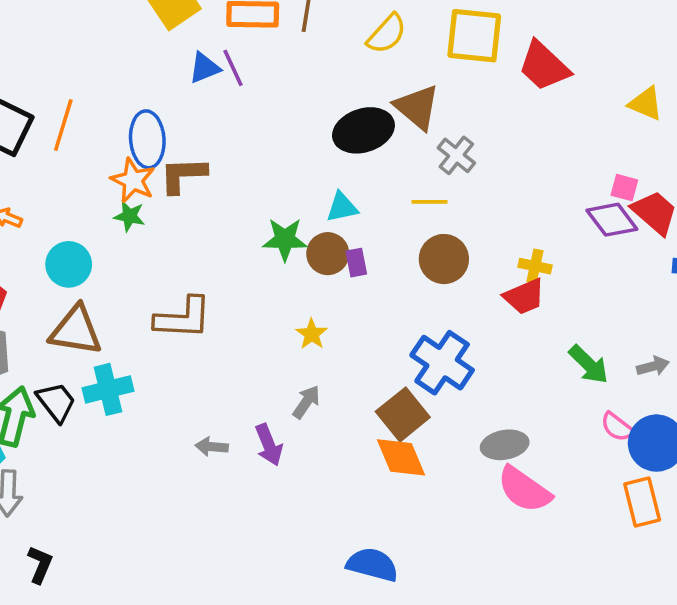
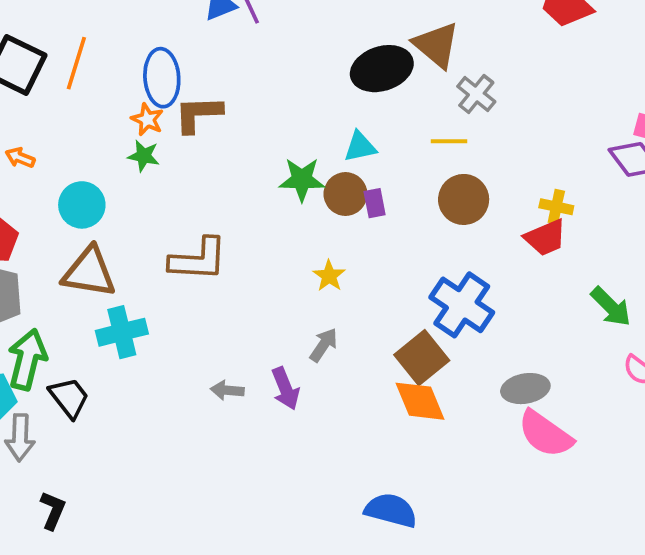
orange star: (133, 180) -> (147, 119), size x0.7
black trapezoid: (56, 402) -> (69, 398), moved

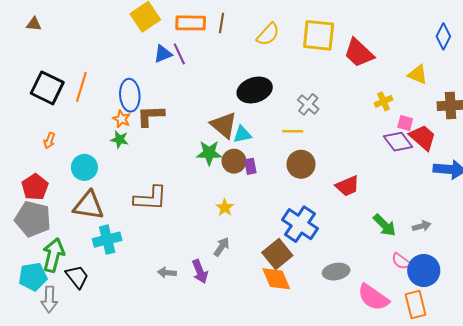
brown triangle: (436, 45) -> (224, 125), moved
orange arrow: (20, 158) -> (49, 141), turned -91
yellow cross: (556, 207) -> (384, 101), moved, turned -36
pink semicircle: (545, 434) -> (373, 297), moved

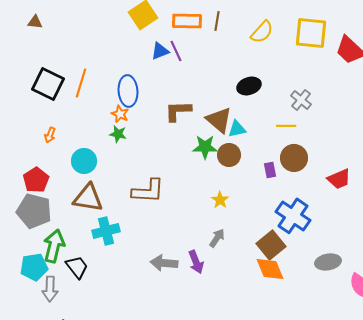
black ellipse: (255, 90) -> (249, 86), size x0.7
brown L-shape: (150, 116) -> (178, 111), moved
purple rectangle: (250, 166) -> (270, 170), moved
gray arrow: (167, 273) -> (164, 263), size x1.5

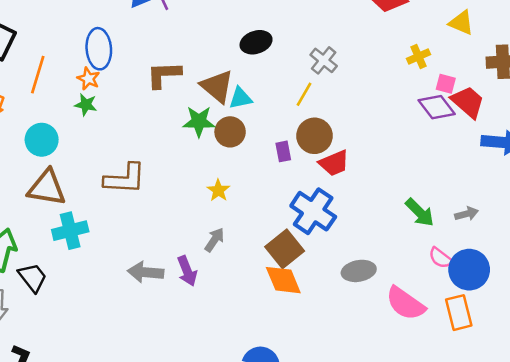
orange line: (81, 83) -> (38, 75), moved
yellow line: (286, 126) -> (304, 94), turned -60
red trapezoid: (339, 179) -> (334, 163), moved

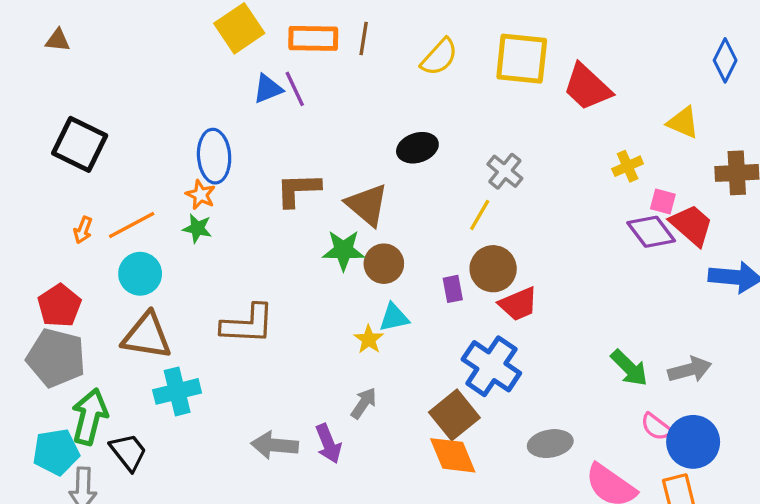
orange line: (38, 75) -> (132, 225), moved, turned 45
cyan triangle: (240, 98) -> (394, 317), moved
gray arrow: (467, 214) -> (690, 370), size x1.4

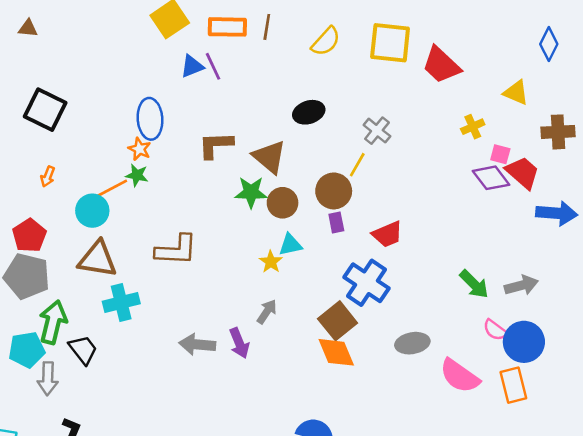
orange line: (132, 225) -> (109, 190), moved
brown circle: (493, 269) -> (334, 191), moved

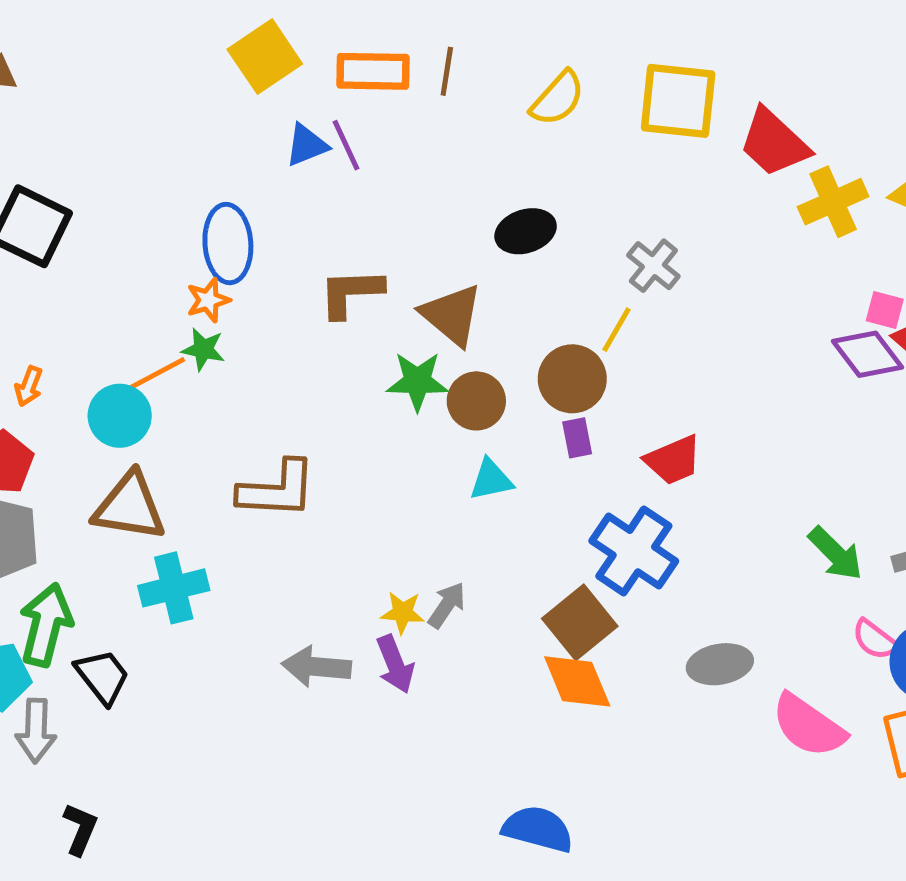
yellow cross: (473, 127) -> (833, 202), moved, size x1.5
orange star: (140, 149) -> (208, 300), turned 30
orange arrow: (48, 177) -> (29, 386), moved
yellow star: (271, 262) -> (403, 613), moved, turned -30

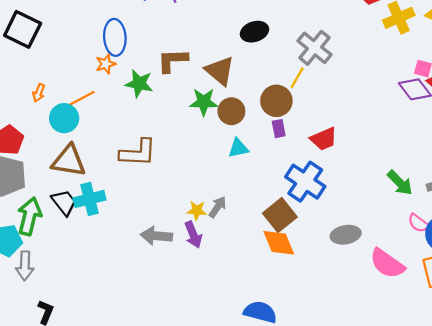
gray cross: (653, 266) -> (314, 48), size x1.4
green star: (203, 349) -> (139, 84), moved, size x1.4
orange arrow: (29, 386) -> (39, 93), moved
black trapezoid: (102, 676) -> (64, 202), moved

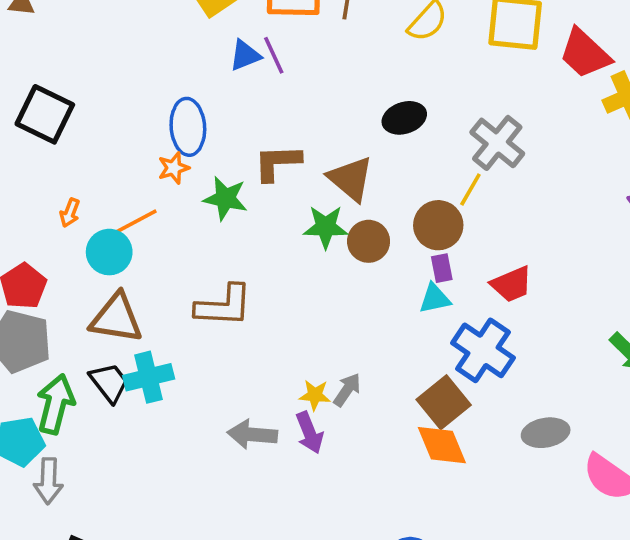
cyan triangle: (238, 148) -> (435, 299), moved

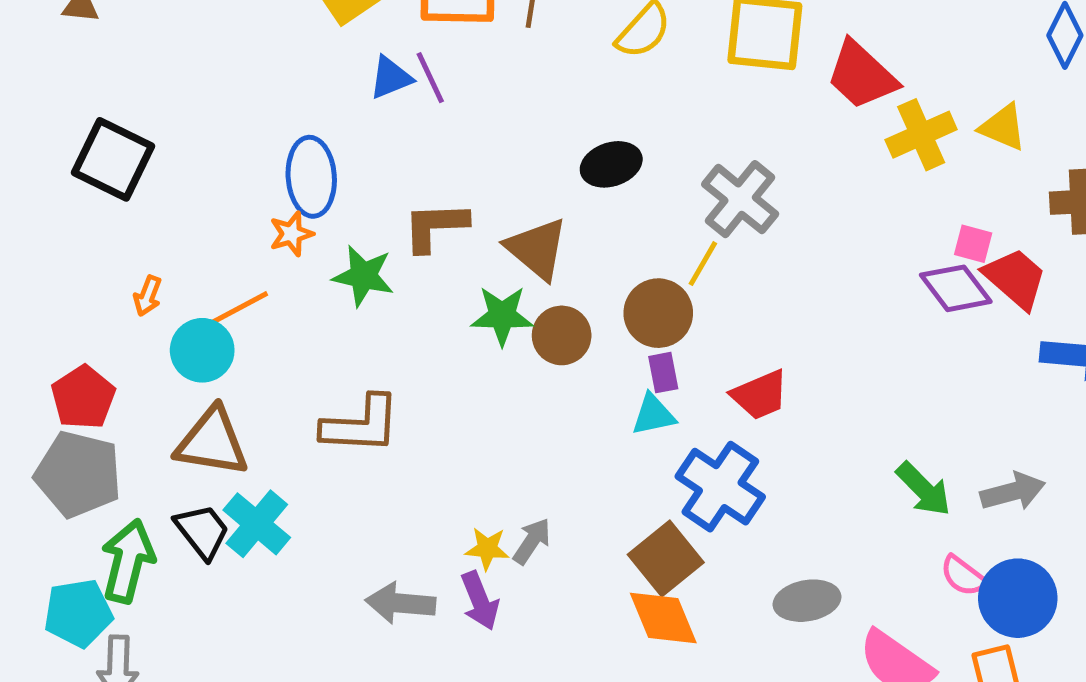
cyan cross: (149, 377) -> (257, 524), turned -36

